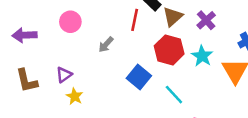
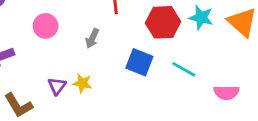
yellow star: (75, 96) -> (82, 83), moved

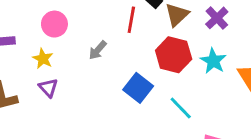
yellow star: (82, 83) -> (43, 59), moved
purple triangle: (57, 86) -> (48, 88), turned -36

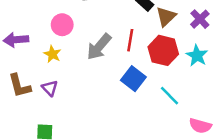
red line: (131, 20) -> (130, 40), moved
gray arrow: (98, 50) -> (99, 47), size x1.6
purple triangle: (48, 88) -> (50, 88), moved

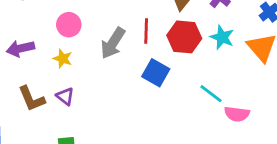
cyan line: (169, 96) -> (211, 94), moved

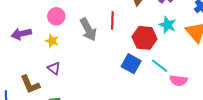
red hexagon: (184, 37) -> (144, 38), moved
gray arrow: (113, 43) -> (88, 30), turned -60
blue square: (156, 73) -> (131, 64), moved
brown L-shape: (32, 99) -> (30, 84), moved

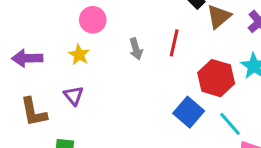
gray arrow: (88, 30) -> (136, 49), size x0.6
purple arrow: (21, 34) -> (27, 58), moved

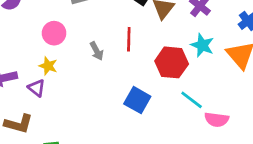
purple triangle: (74, 96) -> (37, 88), moved
brown L-shape: (34, 112) -> (19, 124), turned -52
blue square: (189, 112) -> (137, 100), moved

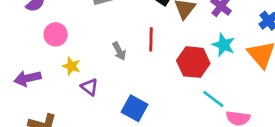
pink circle: (54, 33) -> (56, 34), moved
purple triangle: (37, 88) -> (90, 87), moved
blue square: (137, 100) -> (134, 108), moved

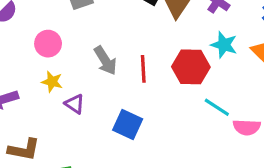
pink circle: (56, 34) -> (48, 44), moved
red line: (151, 39) -> (143, 69), moved
gray arrow: (119, 51) -> (105, 61), size x1.4

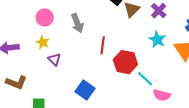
gray arrow: (105, 61) -> (77, 23), moved
red hexagon: (191, 67) -> (125, 62), moved
blue square: (128, 125) -> (85, 90), moved

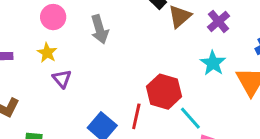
red line: (103, 45) -> (136, 116), moved

